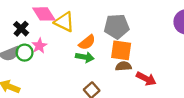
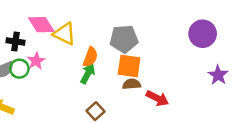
black cross: (21, 29) -> (15, 41), turned -35
orange semicircle: (87, 42) -> (90, 57), turned -30
green arrow: (85, 57) -> (88, 74), turned -72

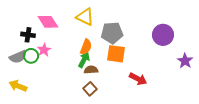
yellow triangle: (65, 34) -> (85, 17), moved
purple circle: (203, 34) -> (163, 35), moved
brown semicircle: (132, 84) -> (91, 70), moved

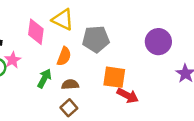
pink diamond: (48, 22) -> (36, 32), moved, turned 40
orange square: (116, 54) -> (114, 77), moved
green arrow: (84, 60) -> (44, 78), moved

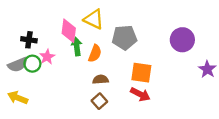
green arrow: (44, 78) -> (77, 47), moved, turned -36
red arrow: (128, 96) -> (140, 94), moved

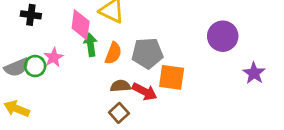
gray pentagon: (124, 37) -> (147, 53), moved
black cross: (29, 40) -> (31, 15), moved
red arrow: (140, 94) -> (145, 92), moved

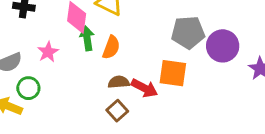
purple circle: (223, 36) -> (223, 46), moved
gray pentagon: (147, 53) -> (188, 32), moved
green circle: (35, 66) -> (28, 88), moved

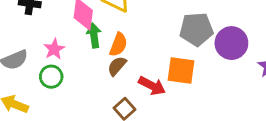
brown semicircle: (119, 82) -> (117, 66), moved, turned -45
green circle: (28, 88) -> (51, 77), moved

